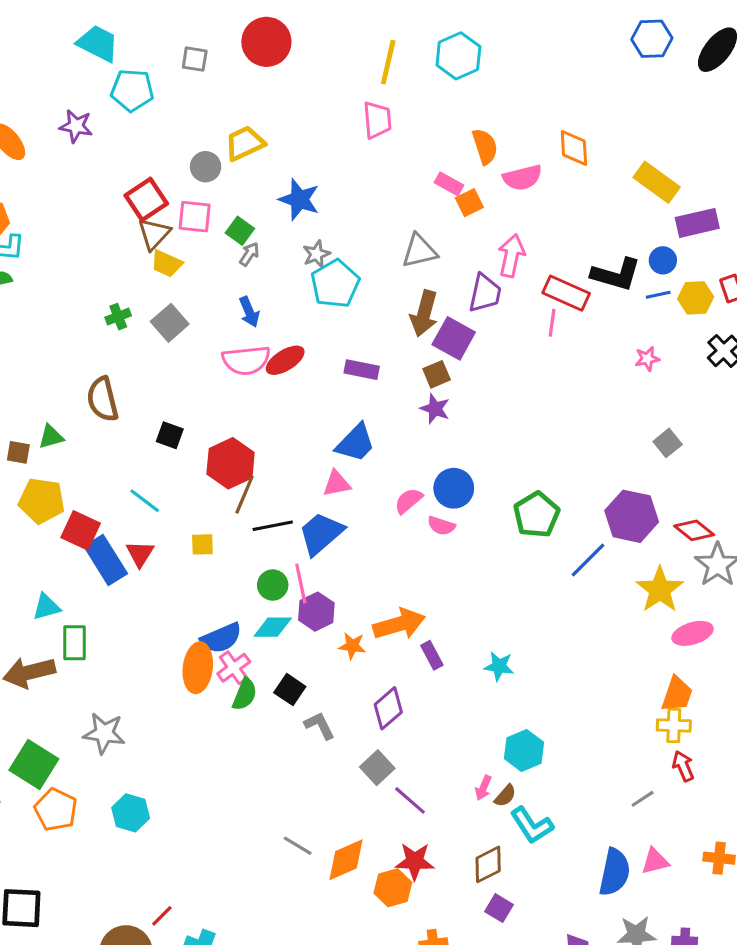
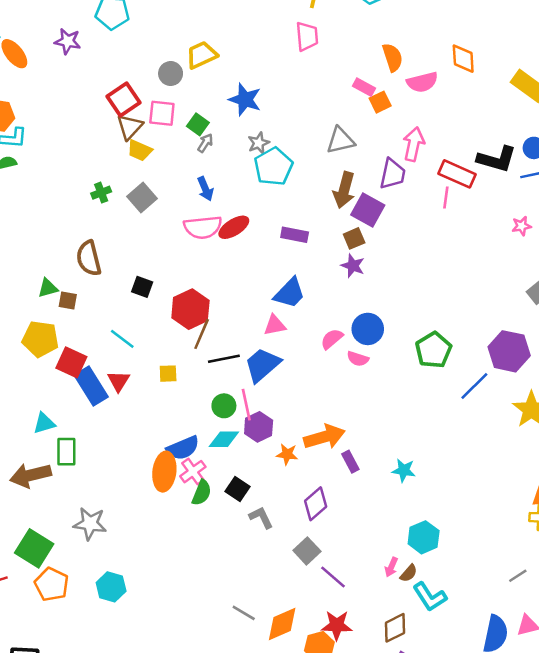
brown square: (18, 452) -> (68, 300), moved

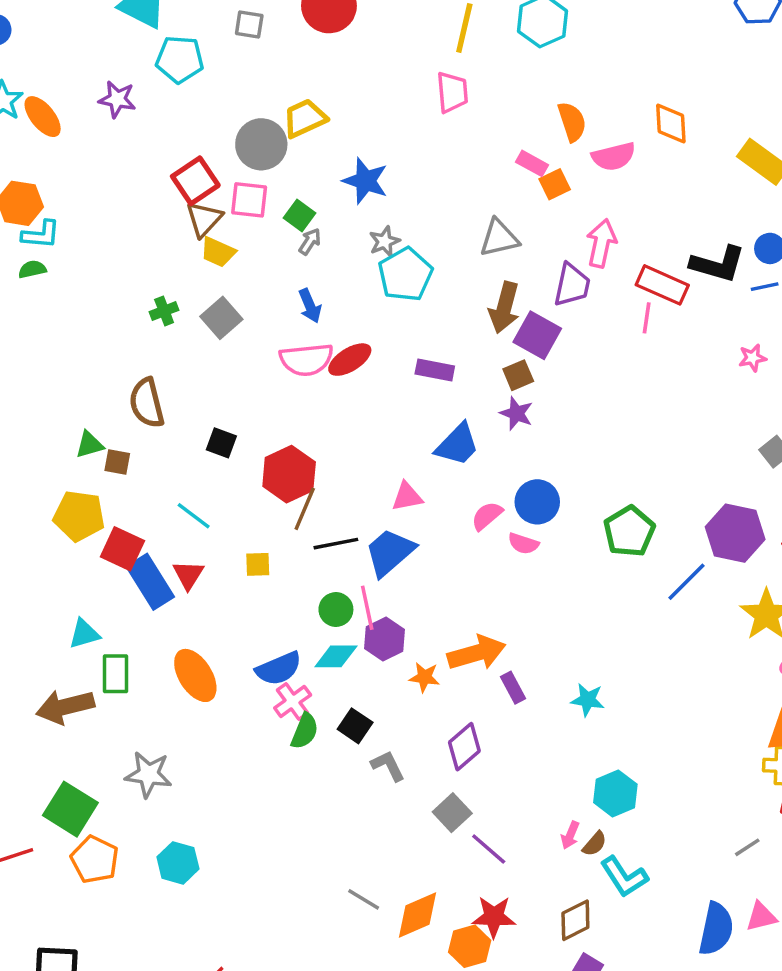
gray circle: (171, 74) -> (261, 144), size x1.5
blue trapezoid: (290, 293) -> (457, 445), moved
orange ellipse: (164, 472) -> (195, 675), moved, turned -39

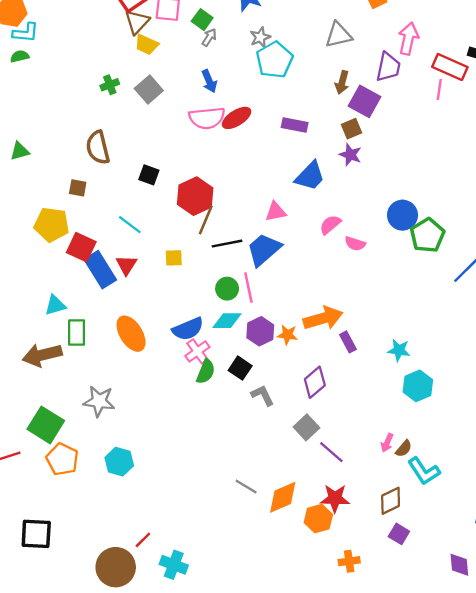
brown arrow: (504, 307) -> (342, 82), size x0.7
green triangle: (89, 445) -> (20, 151), moved
blue circle: (537, 502) -> (402, 215), moved
purple hexagon: (385, 639) -> (260, 331), moved
cyan hexagon: (615, 793) -> (418, 386), moved

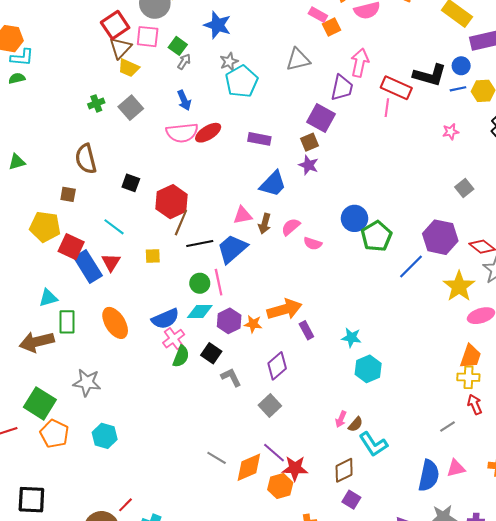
brown arrow: (342, 82) -> (265, 224), moved
purple line: (331, 452) -> (274, 453), moved

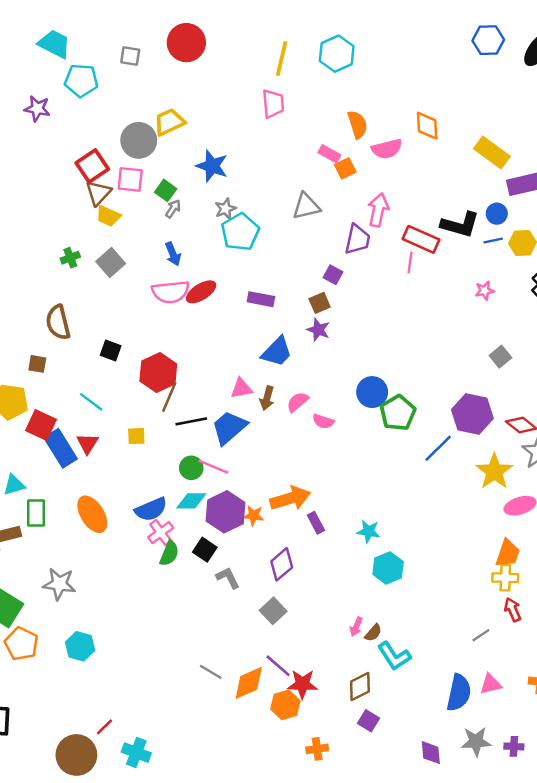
purple square: (321, 118) -> (333, 275), size x0.6
pink line: (219, 282) -> (213, 467), turned -55
purple hexagon: (229, 321) -> (225, 512), size x1.4

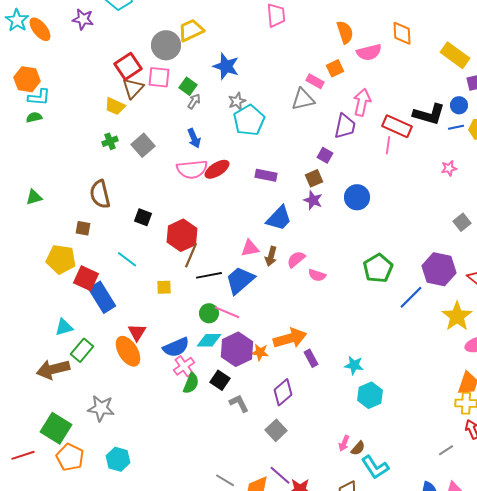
pink rectangle: (329, 154) -> (315, 81), moved
yellow trapezoid: (108, 216) -> (115, 106), moved
blue circle: (372, 392) -> (357, 197), moved
red triangle: (87, 443) -> (137, 332), moved
green rectangle: (36, 513) -> (82, 350), turned 40

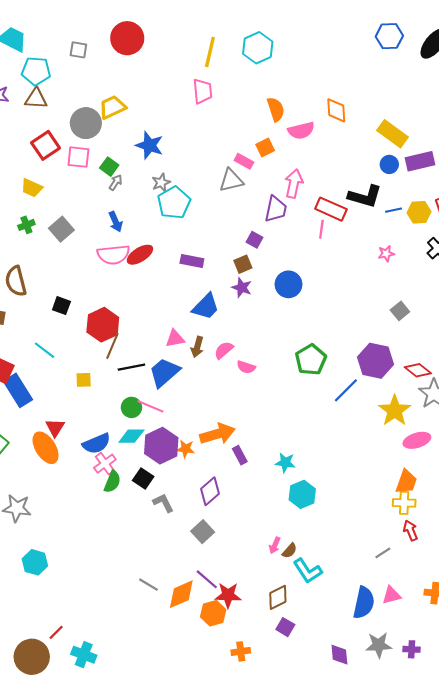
brown triangle: (133, 88) -> (36, 99), moved, turned 50
blue circle: (459, 105) -> (389, 164), moved

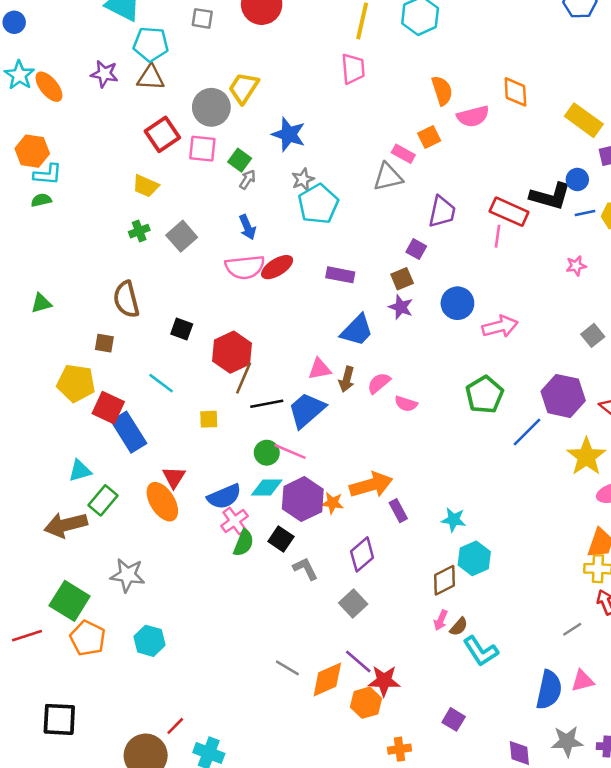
yellow trapezoid: (112, 107) -> (244, 88), turned -32
blue circle: (389, 164) -> (577, 179), moved
pink arrow: (294, 184) -> (500, 326), moved, turned 64
brown diamond: (278, 597) -> (445, 580), moved

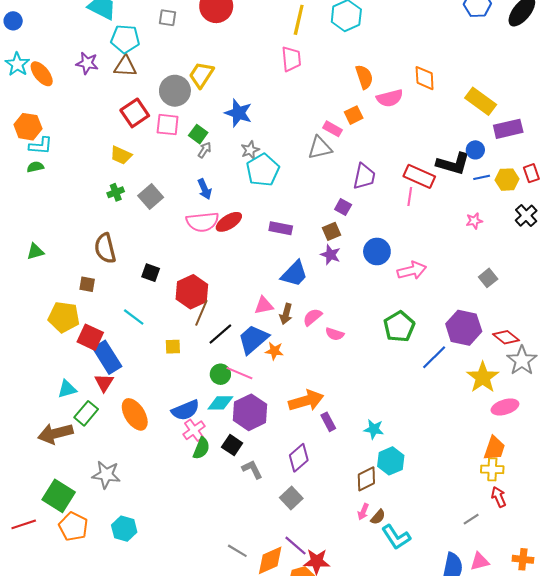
black line: (267, 404) -> (220, 334), turned -30
red triangle: (174, 477) -> (104, 383), moved
orange star: (332, 503) -> (274, 351), moved

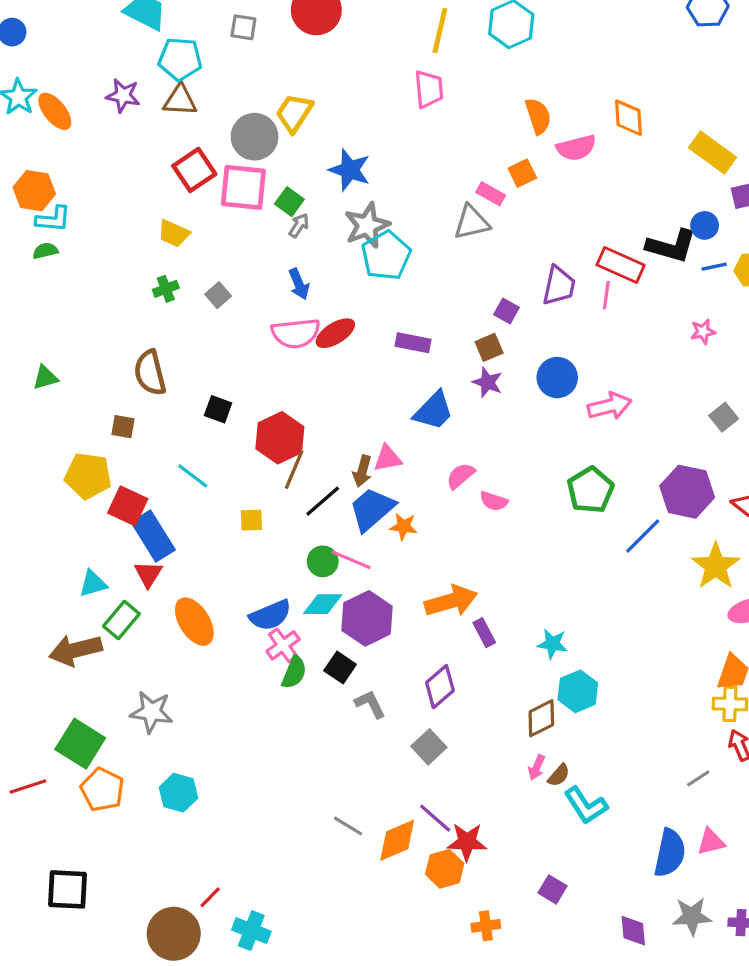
pink square: (168, 125) -> (243, 187), size x1.4
gray star: (250, 150) -> (367, 225), size x1.6
purple trapezoid: (364, 176) -> (559, 286), moved
gray square: (151, 196) -> (218, 295), size x0.7
brown arrow: (286, 314) -> (362, 471), moved

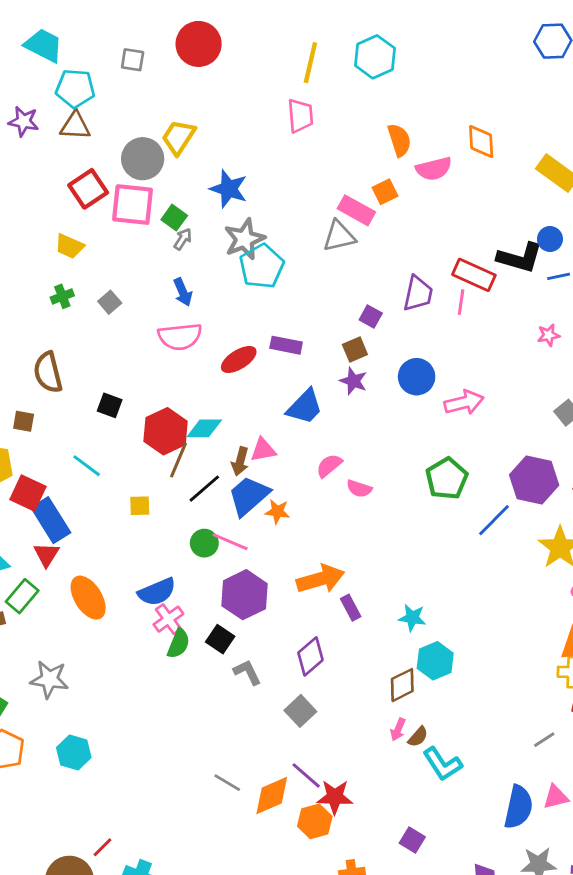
pink rectangle: (491, 194) -> (356, 210), size x1.4
red ellipse: (335, 333) -> (239, 360), moved
cyan diamond: (323, 604) -> (204, 428), moved

